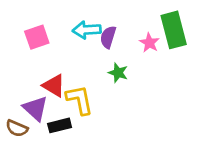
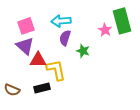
purple semicircle: (108, 37) -> (65, 38), moved
red triangle: (54, 86) -> (38, 60), turned -30
purple triangle: (35, 108) -> (25, 46), moved

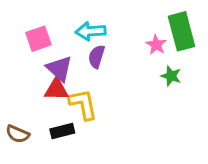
purple triangle: (25, 46) -> (59, 69), moved
green star: (83, 51) -> (171, 76), moved

